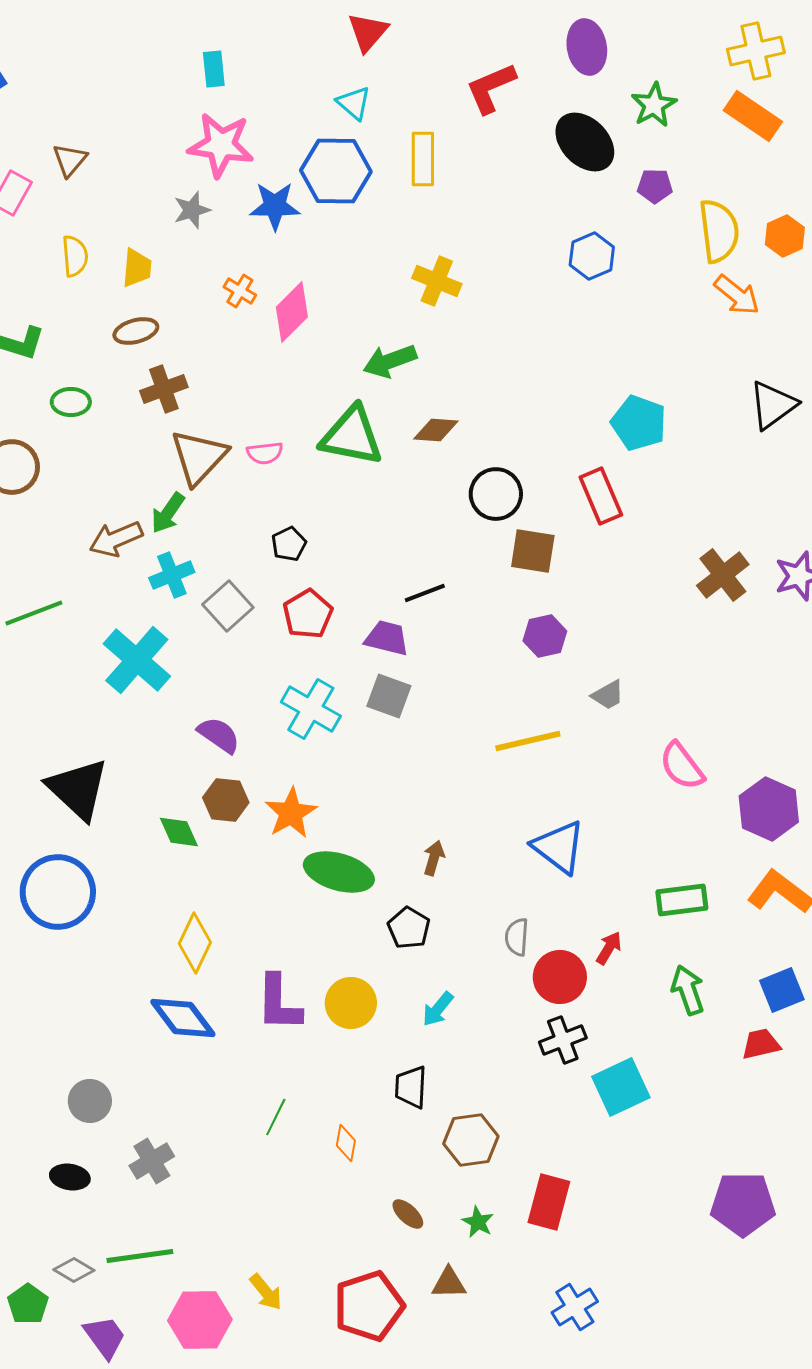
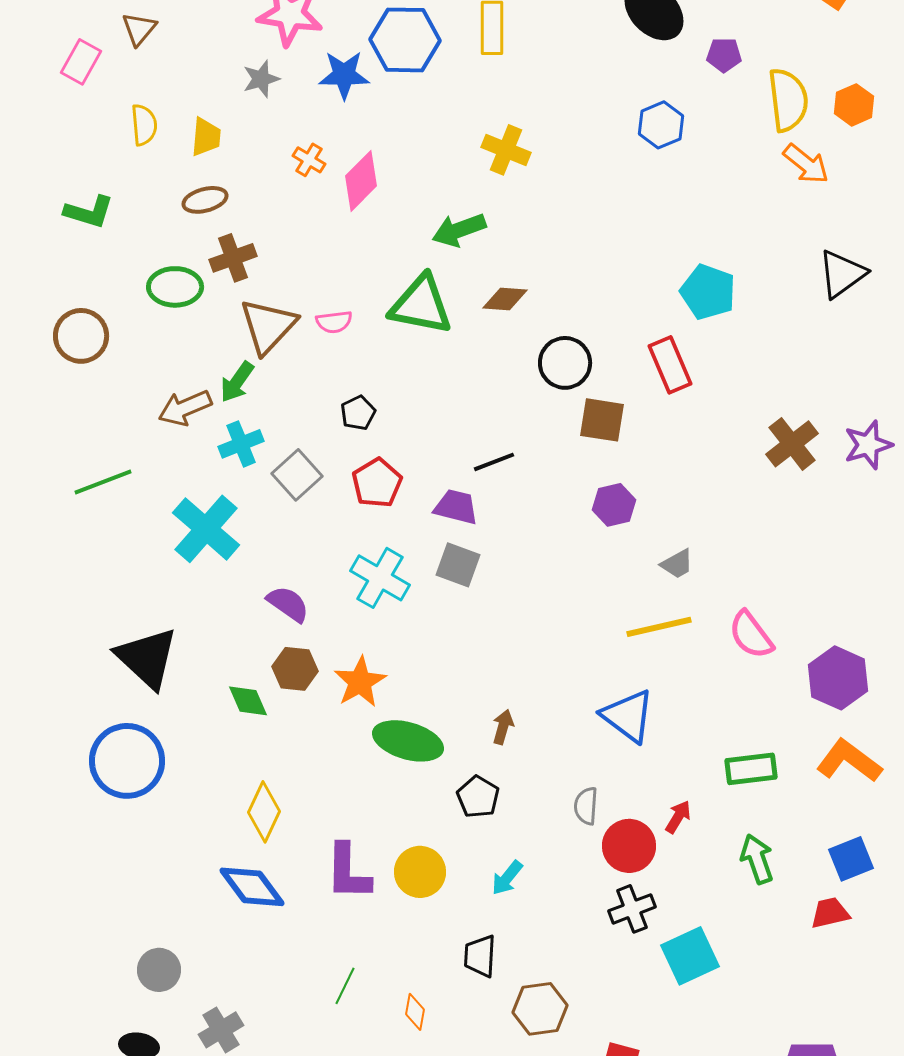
green ellipse: (71, 402) -> (175, 287), moved, size x1.4
yellow line: (528, 741) -> (659, 627), moved

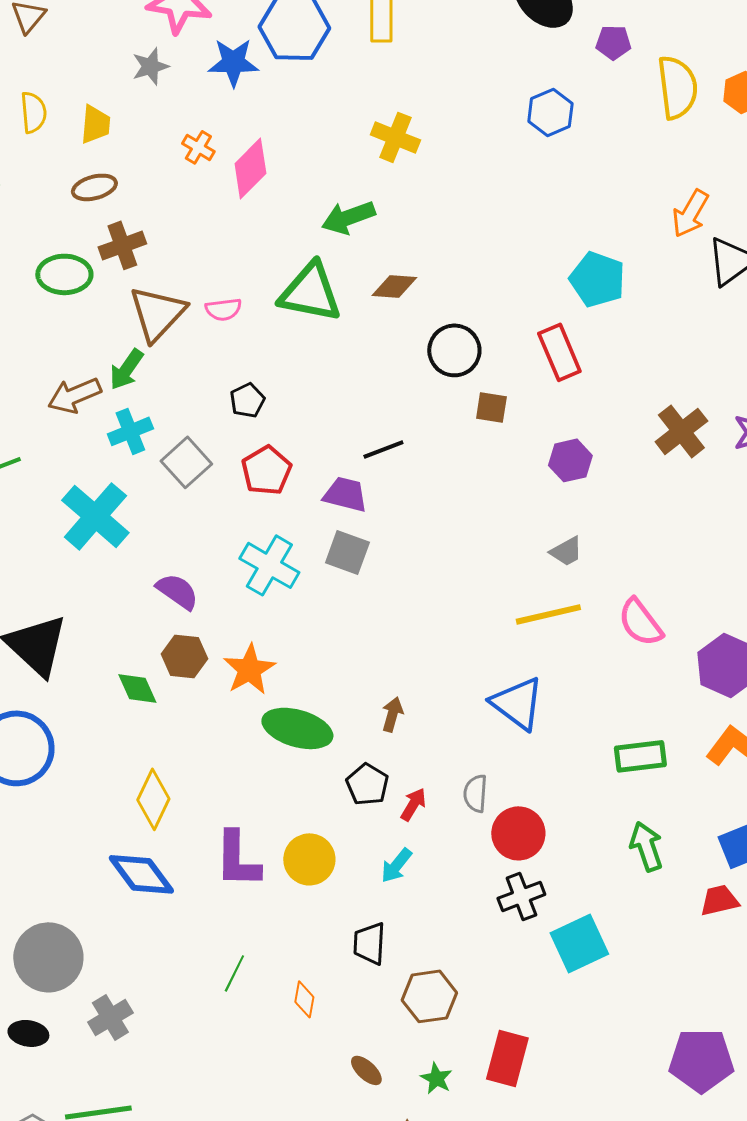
orange arrow: (806, 164) -> (690, 213), moved, turned 81
brown square: (602, 420) -> (491, 407), size x0.7
purple hexagon: (614, 505) -> (570, 460), moved
red arrow: (678, 817) -> (413, 804), moved
gray circle: (159, 970) -> (48, 957), size x1.6

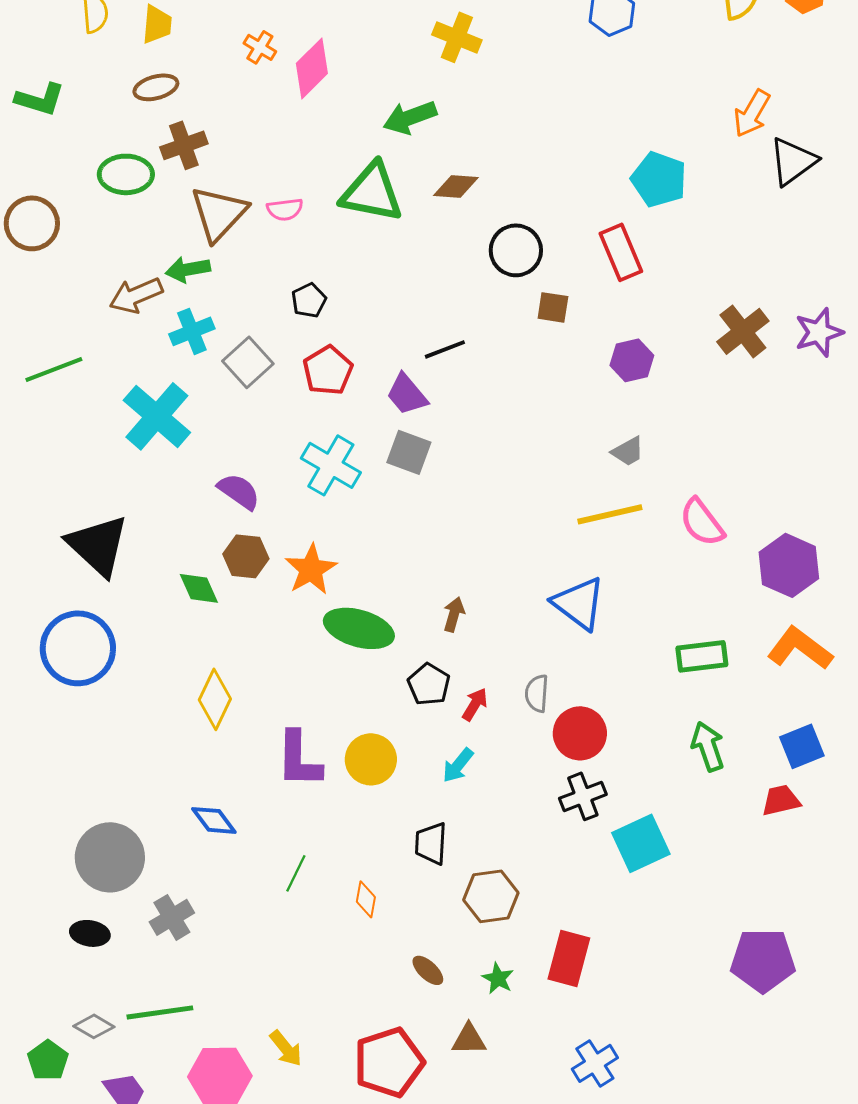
green arrow: (126, 369) -> (188, 269), turned 45
purple trapezoid: (345, 494) -> (407, 394), turned -144
blue diamond: (141, 874) -> (214, 820), moved, size x0.7

